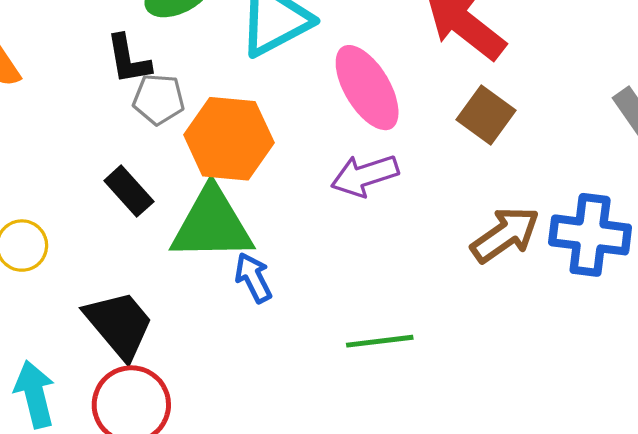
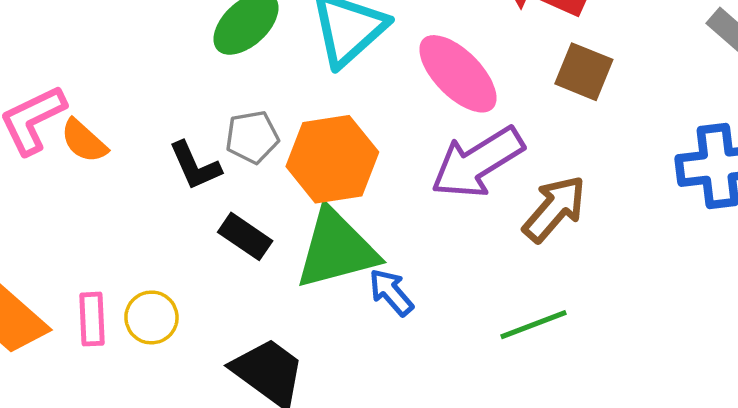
black L-shape: (128, 59) -> (195, 166), moved
purple arrow: (365, 175) -> (477, 162), size x1.4
brown arrow: (505, 235) -> (554, 209), moved

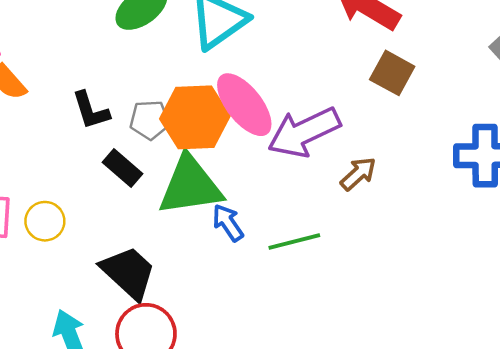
pink ellipse: (458, 74) -> (244, 105), moved
gray pentagon: (252, 137) -> (150, 120), moved
brown arrow: (554, 209) -> (358, 174), size x0.7
green line: (534, 325) -> (294, 241), moved

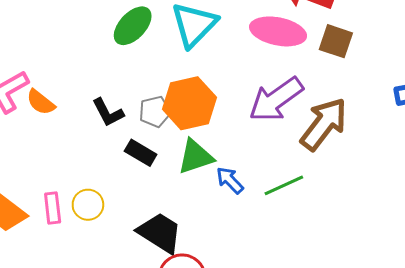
pink ellipse: (244, 105) -> (278, 31), moved, turned -30
brown arrow: (358, 174) -> (324, 124), size x1.8
green triangle: (190, 186) -> (195, 157), size x0.7

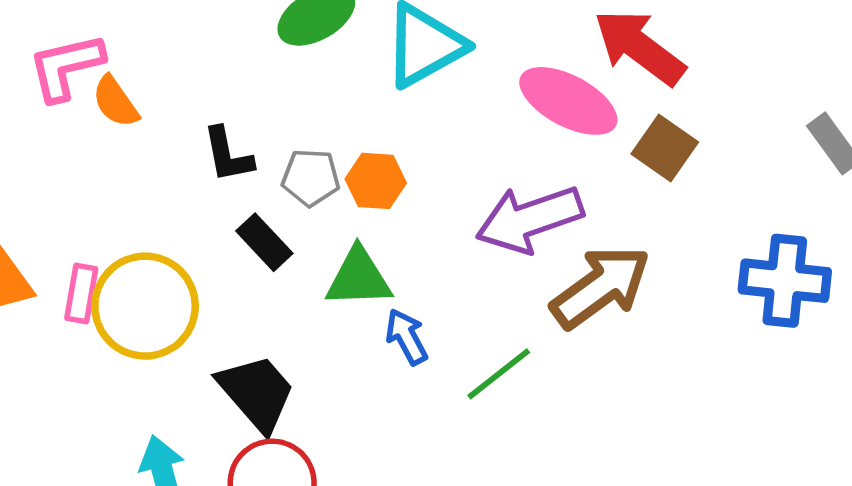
orange hexagon: (189, 103) -> (376, 181), size x0.6
green line: (284, 185) -> (499, 374), turned -30
yellow circle: (88, 205) -> (145, 306), size x1.8

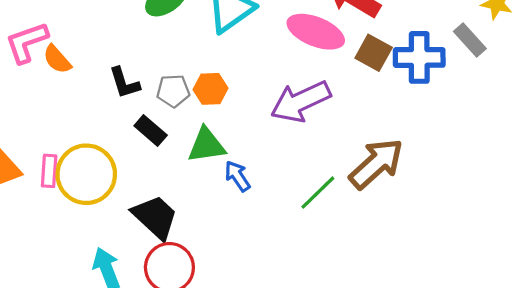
blue cross: (785, 281) -> (419, 57), moved
brown arrow: (601, 287) -> (376, 164), moved
green line: (499, 374) -> (318, 193), moved

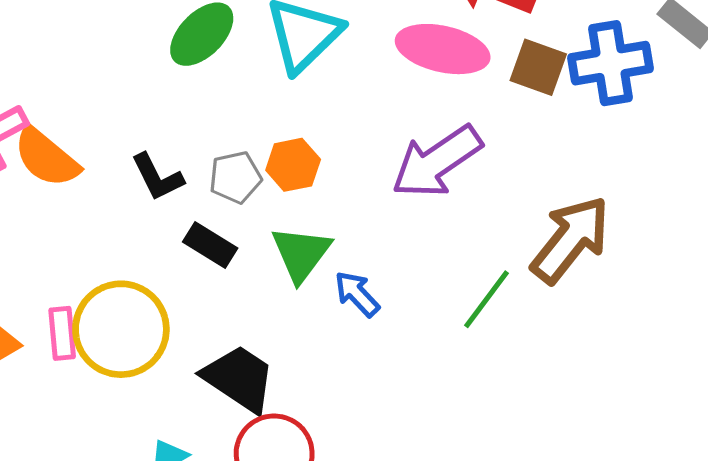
orange semicircle: (57, 59) -> (46, 157), size x1.4
green triangle: (206, 145) -> (301, 254), turned -36

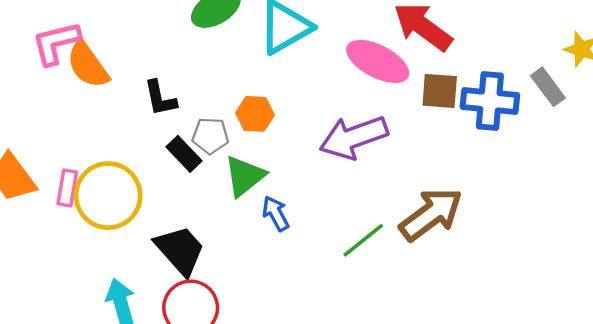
brown square: (538, 67) -> (440, 91), turned -30
gray pentagon: (235, 177) -> (210, 136), moved

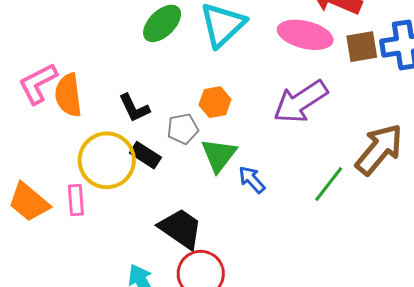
orange semicircle: (88, 65) -> (68, 95), turned 42
black rectangle: (184, 154) -> (145, 155), moved
yellow circle: (108, 196) -> (107, 160), moved

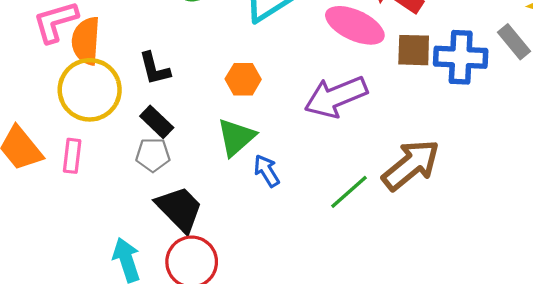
gray pentagon: (183, 129) -> (153, 155), moved
yellow circle: (107, 160) -> (90, 90), moved

